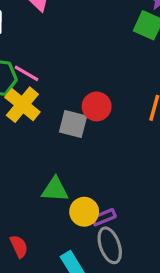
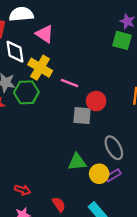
pink line: (26, 73) -> (70, 83), moved
yellow cross: (22, 105) -> (40, 68), moved
gray ellipse: (110, 245) -> (114, 148), moved

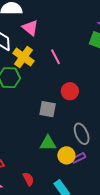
pink line: (70, 83) -> (55, 57), moved, turned 35
gray square: (82, 116) -> (48, 109), moved

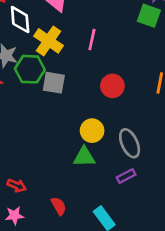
pink line: (55, 57) -> (92, 40), turned 42
gray square: (48, 109) -> (54, 83), moved
yellow circle: (66, 155) -> (92, 131), moved

